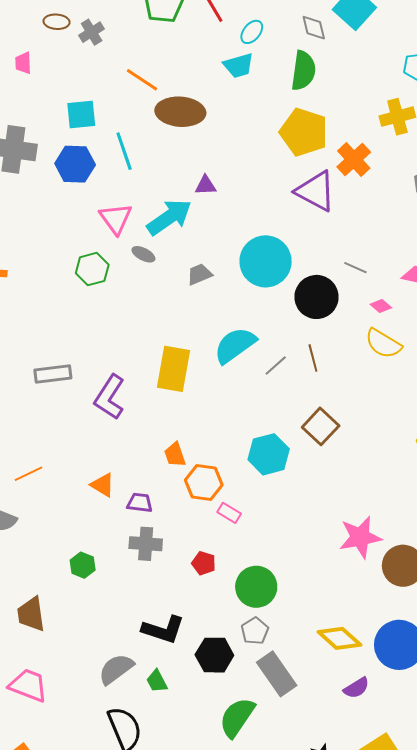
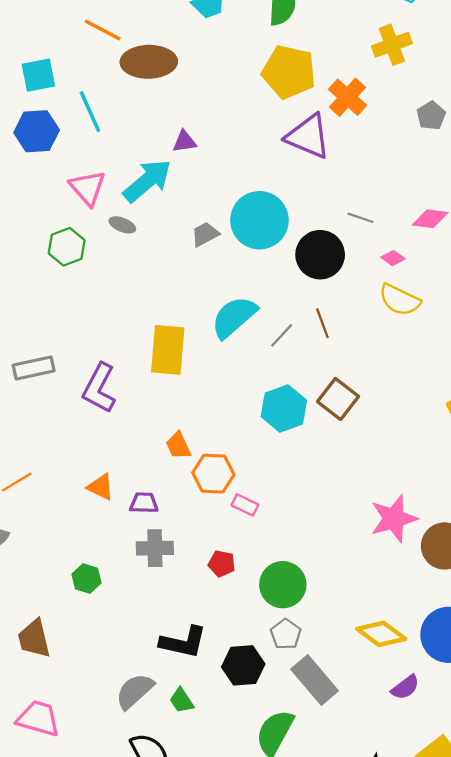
gray trapezoid: (199, 274) -> (205, 234), moved
cyan hexagon: (269, 454) -> (284, 408), moved

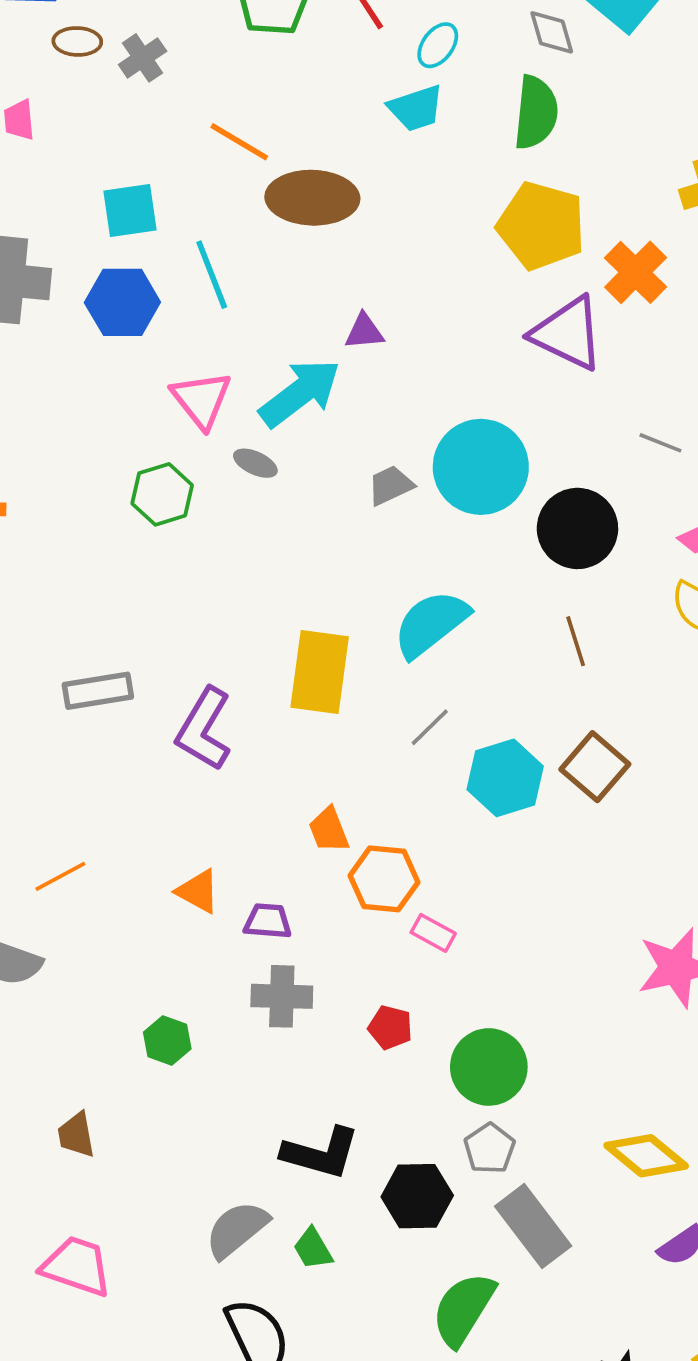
gray line: (361, 218) -> (660, 443), moved
gray line: (282, 335) -> (430, 727), moved
brown trapezoid: (34, 639) -> (76, 1135), size x0.7

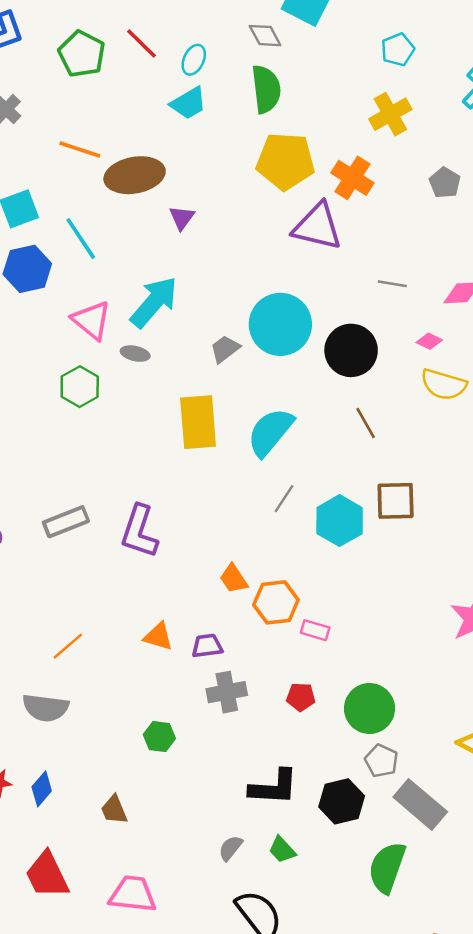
purple triangle: (364, 331) -> (182, 218), moved, turned -36
yellow rectangle: (320, 672) -> (198, 422), moved
brown square: (595, 767) -> (396, 501), turned -30
gray semicircle: (237, 1229) -> (230, 848), size x0.6

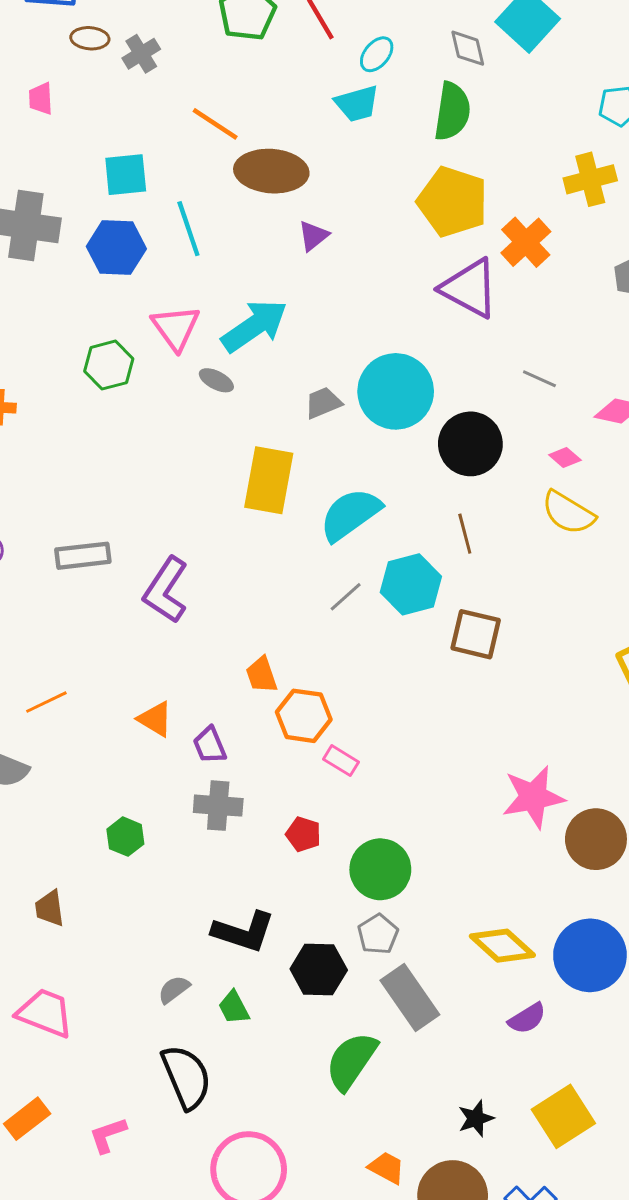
green hexagon: (80, 387) -> (109, 365), moved
cyan hexagon: (340, 521) -> (411, 584), moved
purple trapezoid: (207, 646) -> (210, 745), turned -120

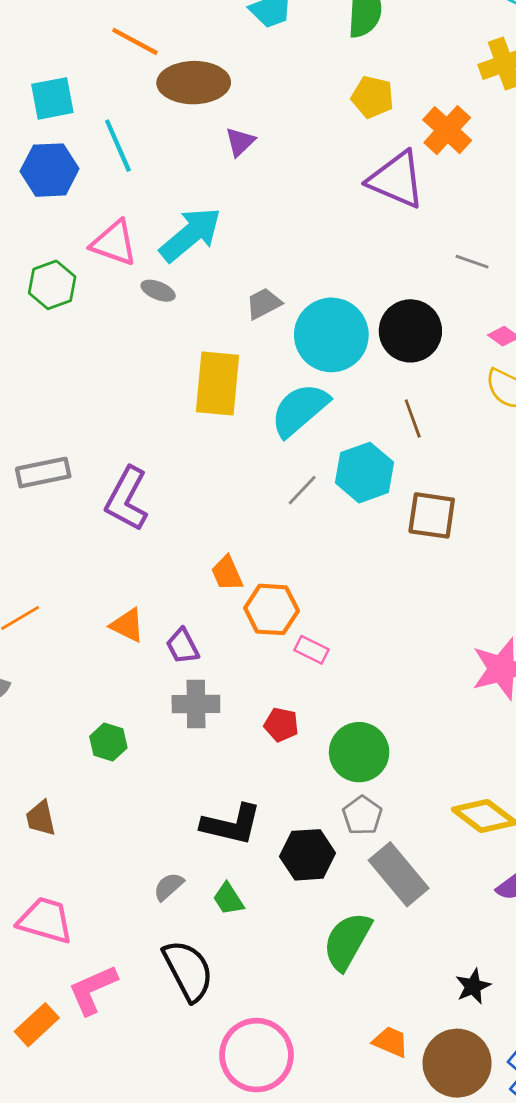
yellow pentagon: (453, 202) -> (372, 97), size x0.6
pink triangle: (176, 328) -> (114, 243), turned -30
cyan circle: (396, 391) -> (331, 335), moved
pink L-shape: (108, 1135) -> (93, 990), moved, size x1.4

